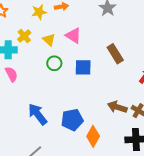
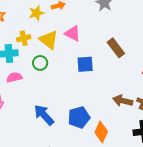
yellow cross: (24, 36) -> (24, 38), turned 32
yellow triangle: (49, 40) -> (49, 40), size x1.5
green circle: (54, 63) -> (40, 63), moved
pink semicircle: (11, 74) -> (14, 77), turned -70

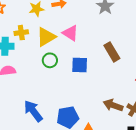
yellow triangle: (49, 40) -> (46, 37), turned 45
green circle: (40, 63) -> (50, 60), moved

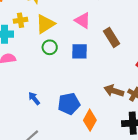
pink triangle: (70, 33) -> (83, 20), moved
blue arrow: (33, 111) -> (34, 98), size x0.6

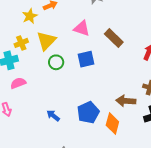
brown arrow: (114, 91) -> (126, 101), moved

